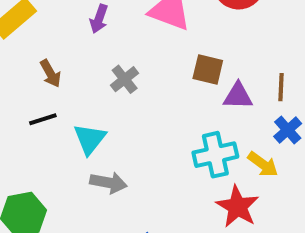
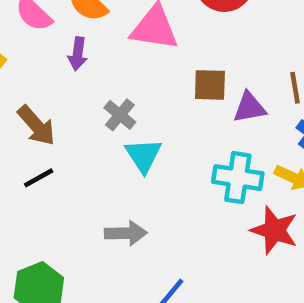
brown arrow: (50, 73) -> (36, 126), size x1.4
cyan triangle: (90, 139) -> (143, 155), moved
cyan cross: (215, 155) -> (238, 178), turned 33

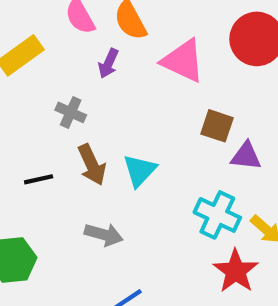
gray cross: (120, 115) -> (71, 112), moved, turned -32
brown arrow: (36, 126) -> (92, 165), moved
black line: (39, 178) -> (39, 179), moved

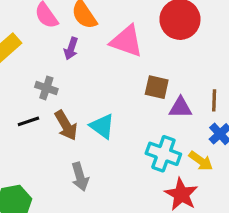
cyan triangle: (140, 170) -> (102, 126), turned -32
black line: (39, 179) -> (28, 121), moved
gray arrow: (104, 235) -> (80, 177), turned 64

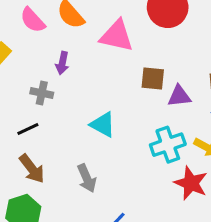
purple arrow: (71, 49) -> (62, 63), moved
brown arrow: (66, 125) -> (32, 169), moved
cyan cross: (163, 154) -> (168, 145), turned -32

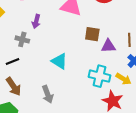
cyan cross: (168, 145) -> (99, 76), turned 30

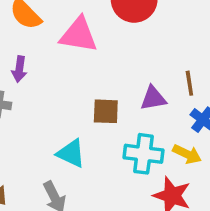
brown square: (92, 34) -> (106, 111), moved
cyan triangle: (59, 61) -> (71, 153), moved

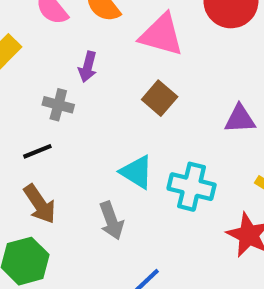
brown square: (106, 111) -> (160, 98), moved, turned 32
cyan cross: (144, 154) -> (192, 187), moved

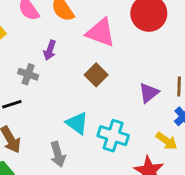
purple triangle: (240, 119) -> (149, 93), turned -40

